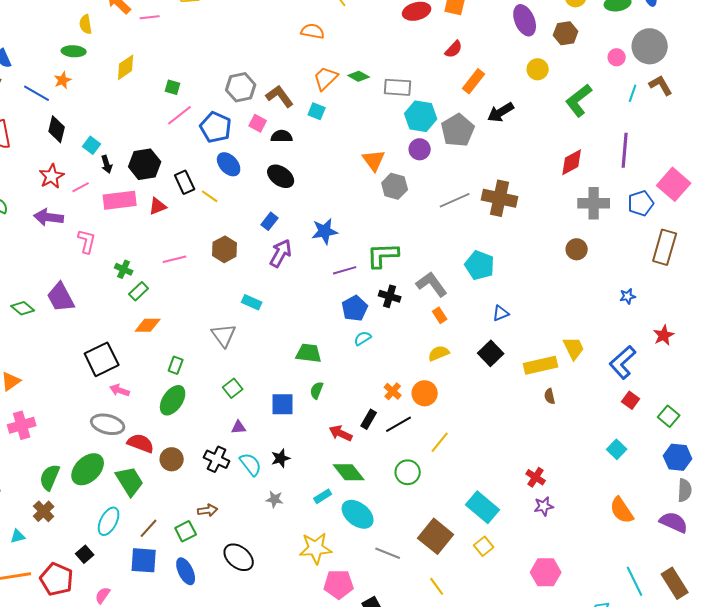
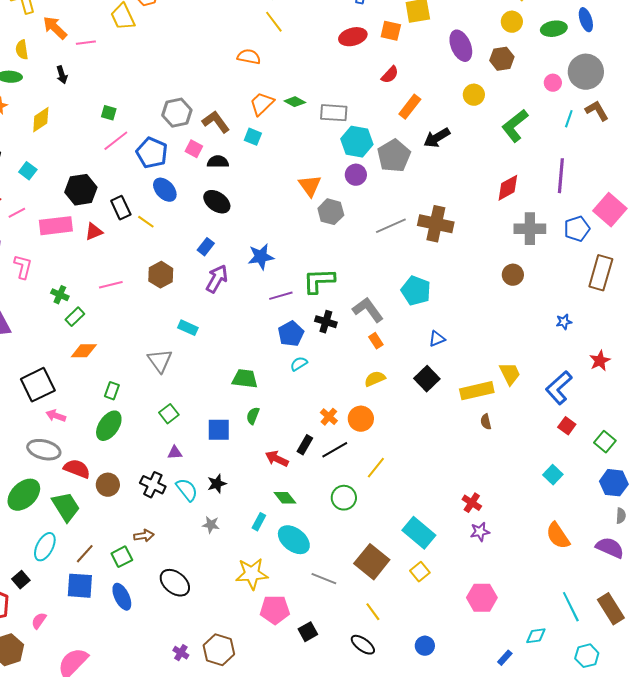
yellow diamond: (126, 67) -> (41, 120), moved
black arrow: (107, 164) -> (62, 75), moved
green diamond: (349, 472) -> (285, 498), size x0.7
gray semicircle: (685, 490) -> (621, 516), size x0.7
cyan rectangle: (323, 496) -> (259, 522), turned -30

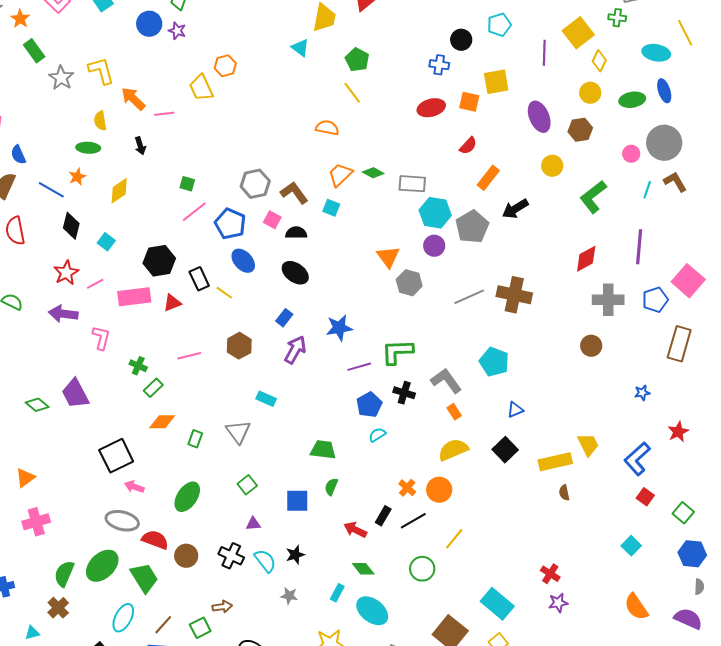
yellow semicircle: (375, 379) -> (453, 450), size x1.4
green rectangle: (112, 391) -> (195, 439), moved

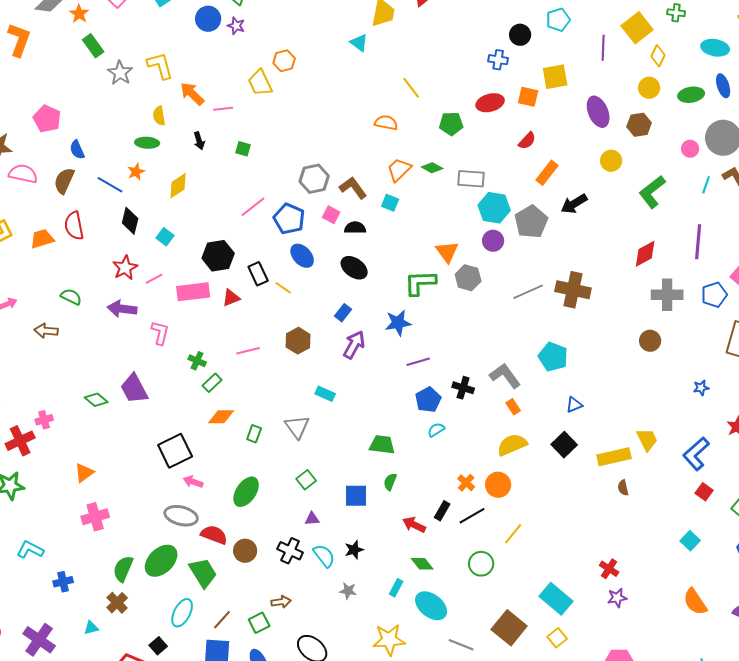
green pentagon: (357, 60) -> (451, 124), moved, turned -30
green square: (187, 184) -> (243, 149), moved
green L-shape: (397, 352) -> (420, 283), moved

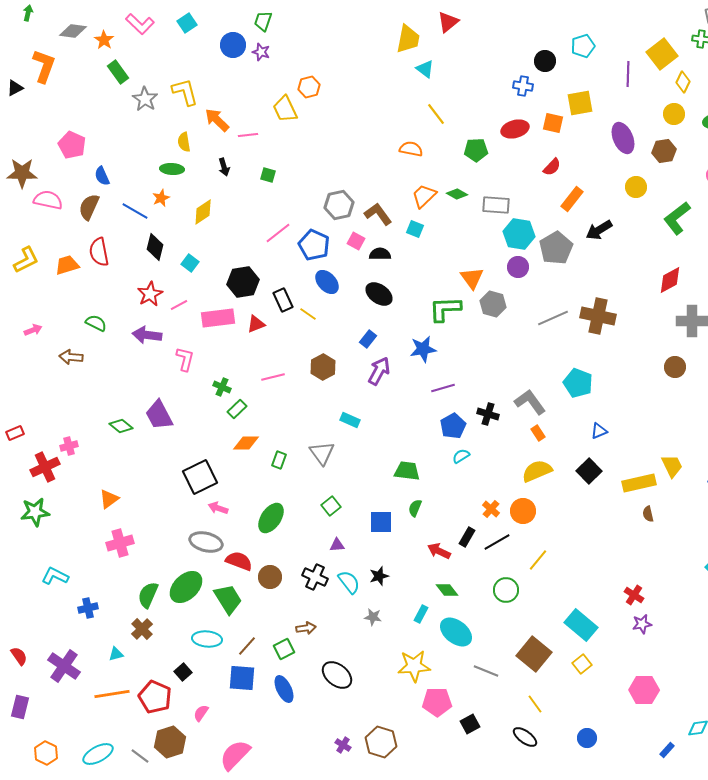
cyan triangle: (359, 43) -> (425, 69), moved
cyan ellipse: (182, 613) -> (207, 639), turned 68

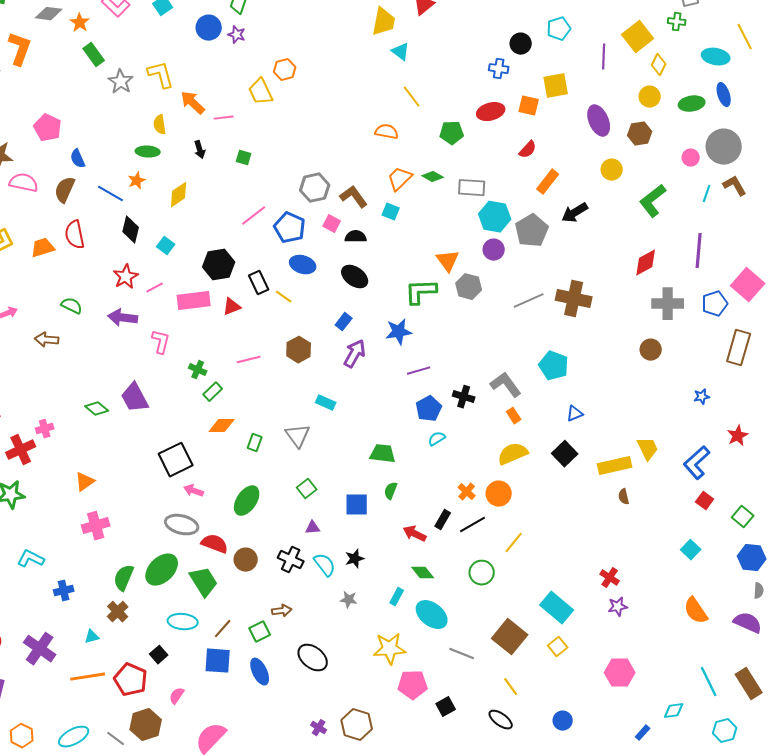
blue ellipse: (327, 282) -> (303, 265), turned -30

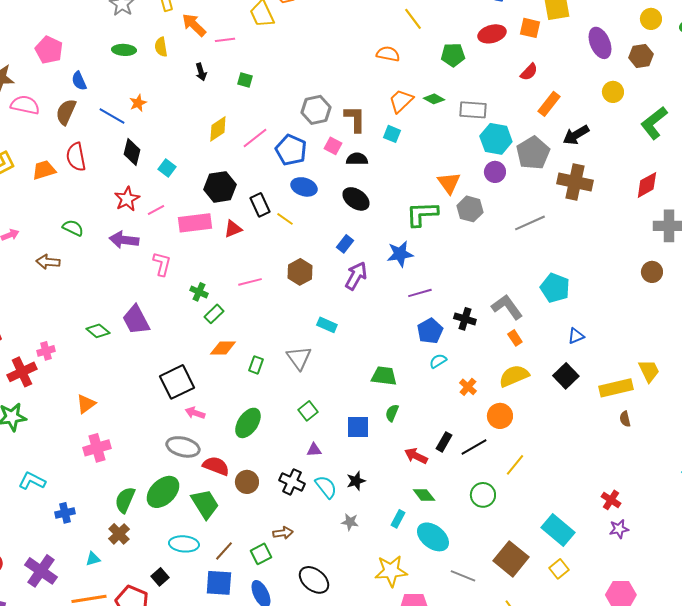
green ellipse: (148, 152) -> (124, 50), moved
yellow diamond: (179, 195) -> (218, 129), moved
brown L-shape: (354, 197) -> (355, 119), turned 36
brown cross: (574, 299) -> (575, 182), moved
orange cross: (467, 492) -> (468, 387), moved

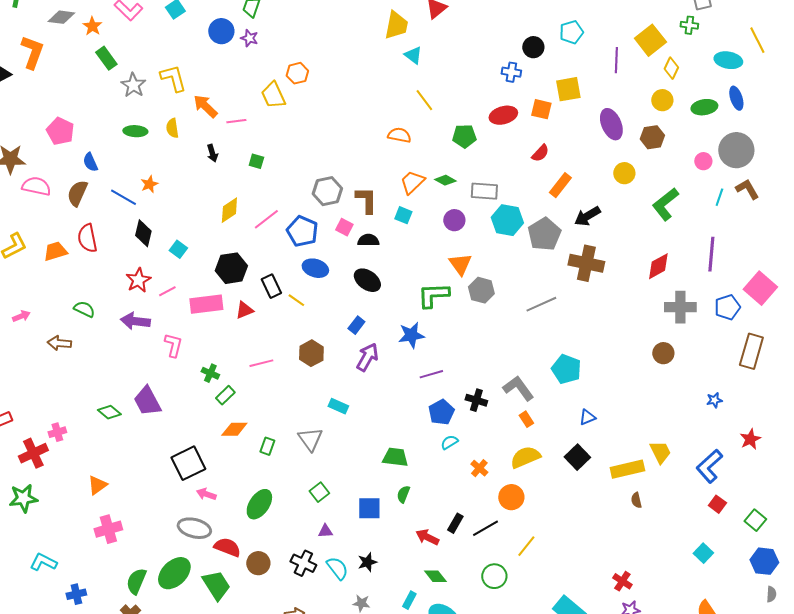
purple circle: (495, 172) -> (454, 220), moved

